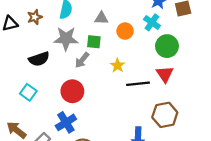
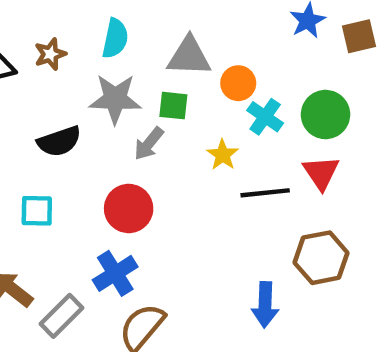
gray triangle: (101, 18) -> (189, 56), size x1.5
cyan cross: (152, 22) -> (265, 117), moved
cyan square: (28, 92) -> (37, 211), turned -35

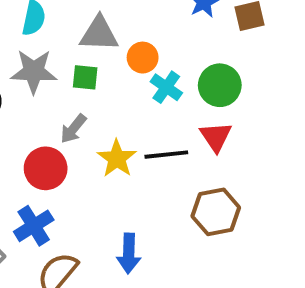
gray arrow: (149, 144) -> (73, 129), moved
yellow star: (223, 155) -> (117, 158), moved, size x1.4
blue arrow: (265, 305) -> (129, 253), moved

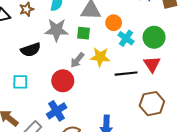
yellow star: (117, 158) -> (100, 57), moved, turned -30

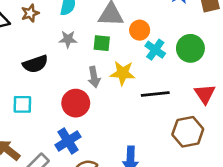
gray star: (57, 30) -> (68, 39), size x0.6
gray arrow: (77, 60) -> (94, 77), turned -49
red triangle: (152, 64) -> (205, 94), moved

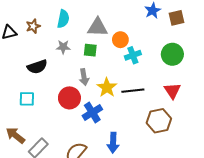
green circle: (190, 48) -> (172, 54), moved
cyan cross: (155, 50) -> (133, 55), turned 35
yellow star: (123, 73) -> (107, 88), moved, turned 30
blue cross: (68, 141) -> (92, 112), moved

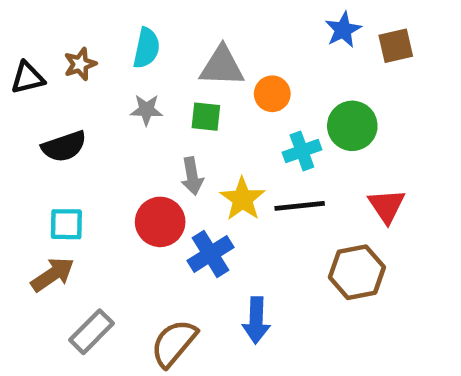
green circle: (172, 54) -> (352, 126), moved
cyan cross: (133, 55) -> (302, 151), moved
black semicircle: (37, 67) -> (64, 146), moved
brown arrow: (15, 135) -> (53, 275), moved, turned 108

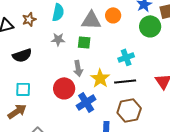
orange circle: (272, 94) -> (113, 15), moved
green circle: (352, 126) -> (150, 26), moved
brown hexagon: (357, 272) -> (129, 110), moved

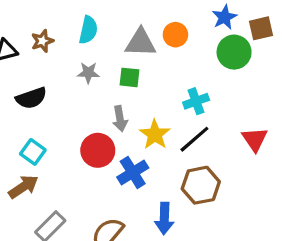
black line: (125, 81) -> (194, 139), turned -35
cyan square: (23, 89) -> (33, 152), turned 35

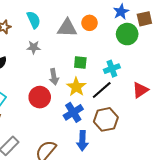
cyan semicircle: (88, 30) -> (34, 20), turned -36
green square: (129, 77) -> (80, 63), moved
cyan cross: (196, 101) -> (112, 69), moved
red triangle: (255, 139) -> (140, 90), turned 30
blue cross: (133, 173) -> (73, 112), moved

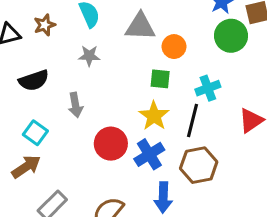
orange circle: (90, 23) -> (174, 47), moved
gray arrow: (54, 77) -> (75, 105), moved
black line: (102, 90) -> (192, 120), turned -35
red circle: (40, 97) -> (111, 144), moved

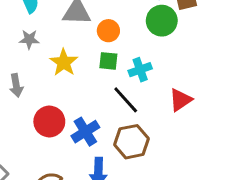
green square: (160, 79) -> (108, 61), moved
yellow star: (154, 116) -> (64, 62), moved
black line: (192, 120) -> (126, 100), turned -56

